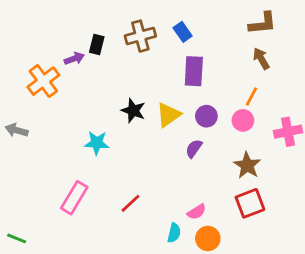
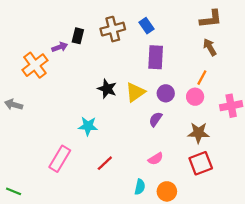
cyan star: (97, 143) -> (88, 126), moved
brown star: (247, 165) -> (198, 133), turned -30
pink semicircle: (197, 212) -> (156, 159), moved

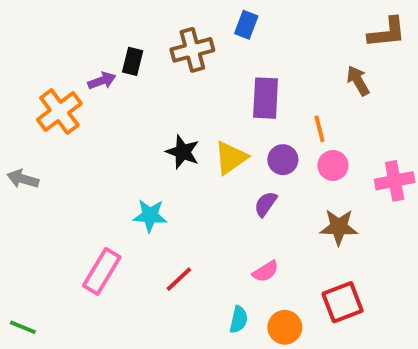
brown L-shape: (211, 19) -> (387, 33), moved
blue rectangle: (147, 26) -> (246, 25), moved, turned 56
orange line: (202, 78) -> (319, 129), moved, turned -42
red square: (201, 163) -> (343, 302), moved

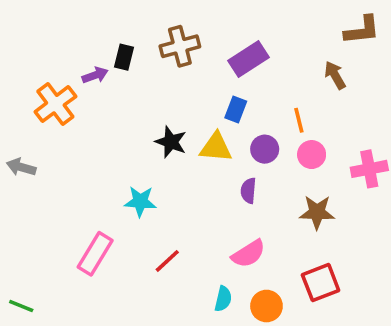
blue rectangle: (246, 25) -> (236, 109), moved
purple rectangle: (266, 98) -> (248, 59), moved, turned 54
yellow triangle: (231, 158) -> (216, 147), turned 40
purple semicircle: (266, 204) -> (248, 191), turned -30
pink semicircle: (266, 271) -> (248, 254), size x1.4

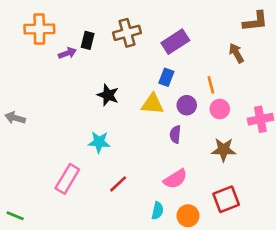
orange cross: (55, 104) -> (39, 29), moved, turned 36
black star: (171, 142) -> (108, 95), moved

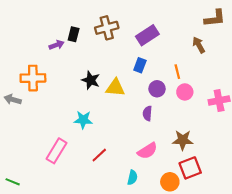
orange cross: (39, 29) -> (33, 78), moved
yellow triangle: (152, 104) -> (115, 88), moved
brown star: (224, 150) -> (183, 140), moved
orange circle: (188, 216) -> (170, 182), moved

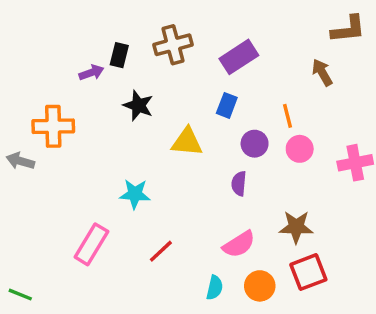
black star: (91, 80) -> (138, 105), moved
orange circle: (170, 182) -> (260, 286), moved

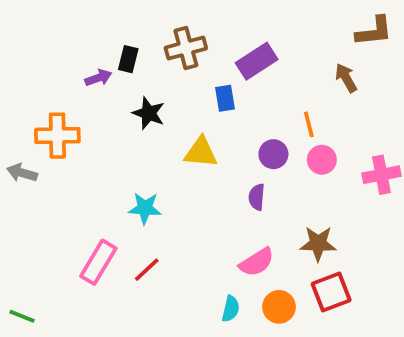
blue rectangle: (227, 105) -> (225, 98), moved, turned -30
red line: (161, 251) -> (147, 270), moved

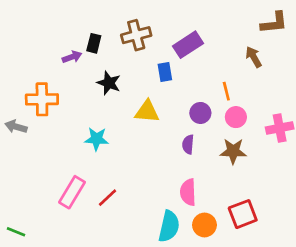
cyan star: (145, 208) -> (97, 139), moved
brown star: (318, 244) -> (233, 151), moved
pink semicircle: (257, 262) -> (188, 192), turned 120
cyan semicircle: (231, 309) -> (169, 226), size x1.6

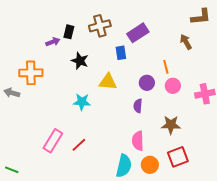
cyan star: (97, 139) -> (82, 102), moved
brown star: (233, 151) -> (171, 125), moved

